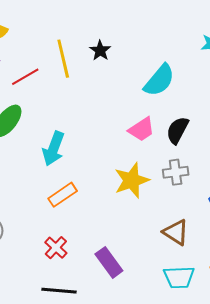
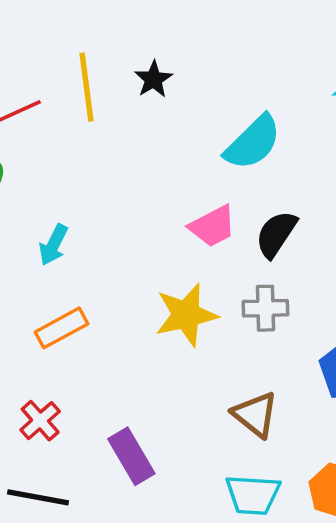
cyan arrow: (54, 149) -> (53, 245), size x0.7

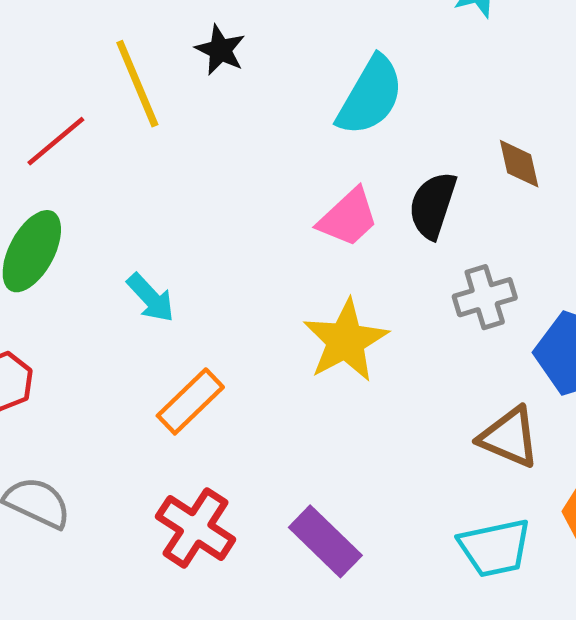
cyan arrow: (53, 245) -> (151, 298), turned -54
gray cross: (265, 308) -> (485, 297), moved
brown triangle: (255, 415) -> (509, 437), moved
red cross: (40, 421) -> (196, 528), size x1.4

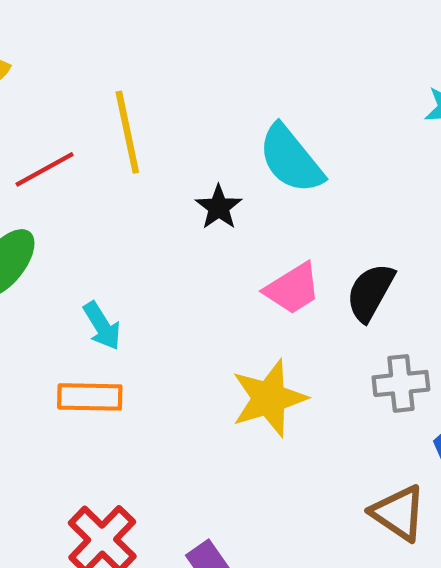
black star: (220, 50) -> (219, 207), moved
cyan semicircle: (370, 96) -> (291, 159), moved, turned 100
orange rectangle: (190, 401) -> (90, 397), moved, turned 34

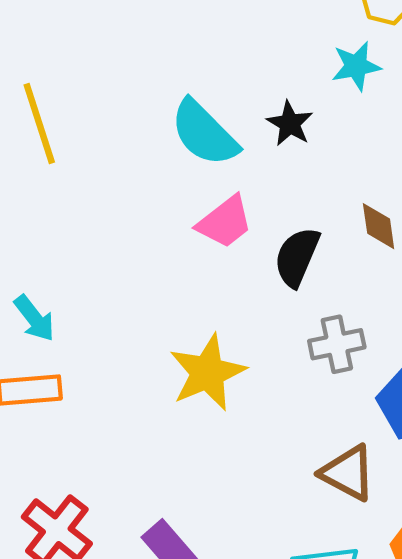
black star: (219, 207) -> (290, 124), moved
pink trapezoid: (293, 289) -> (225, 222), moved

